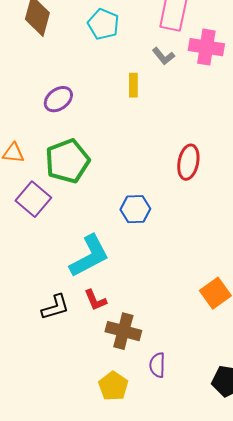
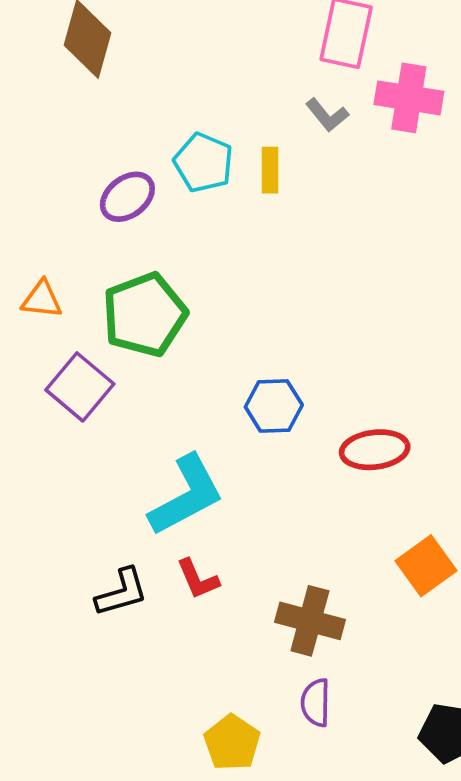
cyan pentagon: (103, 24) -> (203, 163), moved
red ellipse: (188, 162) -> (375, 450), moved, turned 72
brown cross: (123, 331) -> (310, 621), moved

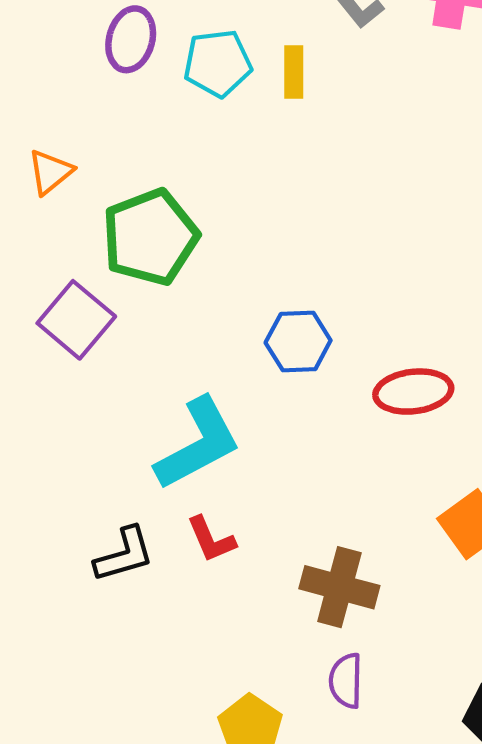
cyan pentagon: (203, 163) -> (218, 63), turned -30
purple ellipse: (127, 197) -> (131, 39), moved, turned -38
orange triangle: (42, 299) -> (50, 172), moved, turned -45

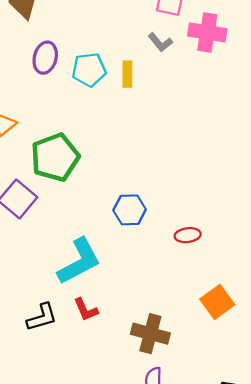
red ellipse: (413, 392) -> (188, 235), size x0.7

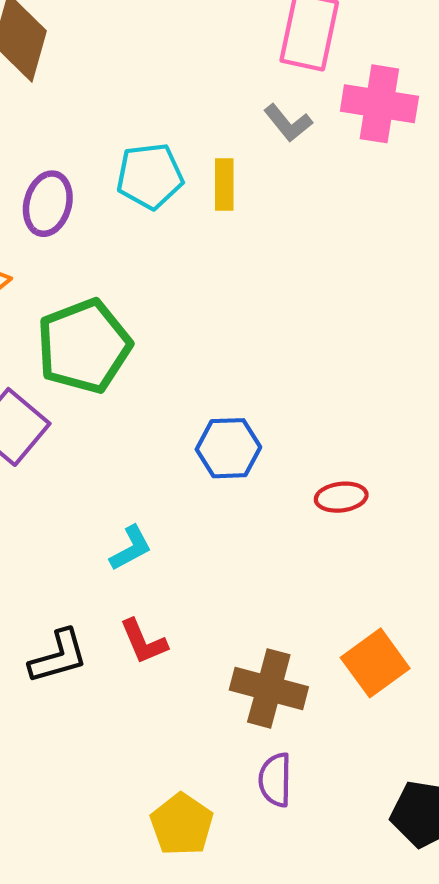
purple ellipse: (45, 58) -> (48, 204), moved
cyan L-shape: (79, 261) -> (131, 548), size x0.5
orange square: (217, 302) -> (375, 663), moved

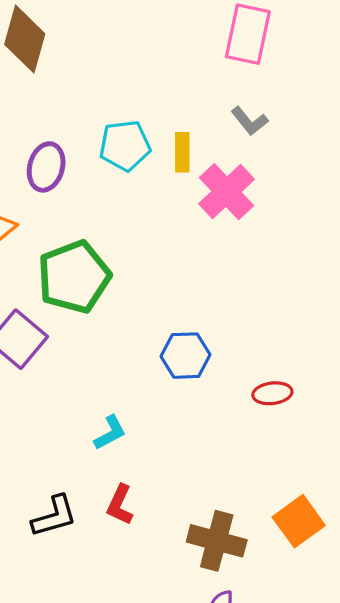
pink cross: (379, 104) -> (226, 192), moved, turned 38
gray L-shape: (288, 123) -> (249, 121), moved
red L-shape: (143, 642) -> (120, 505), turned 48

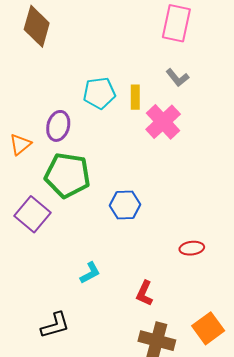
purple ellipse: (46, 167) -> (58, 126), moved
green pentagon: (74, 277) -> (67, 175), turned 30
blue hexagon: (185, 356) -> (125, 205), moved
red L-shape: (120, 505) -> (145, 293), moved

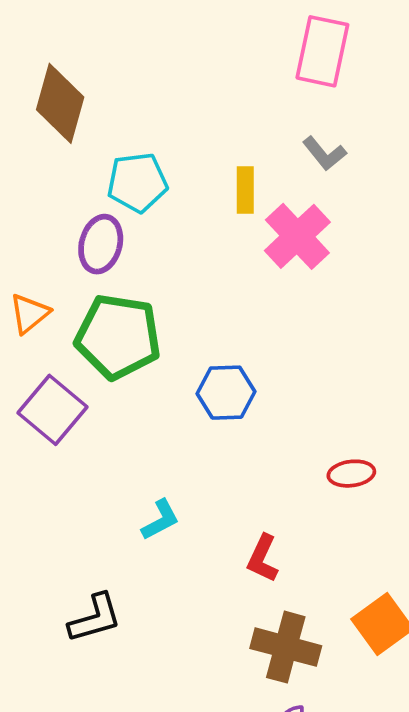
brown diamond: (37, 26) -> (60, 103), moved
cyan pentagon: (99, 93) -> (137, 182), moved
orange triangle: (20, 144) -> (29, 314), moved

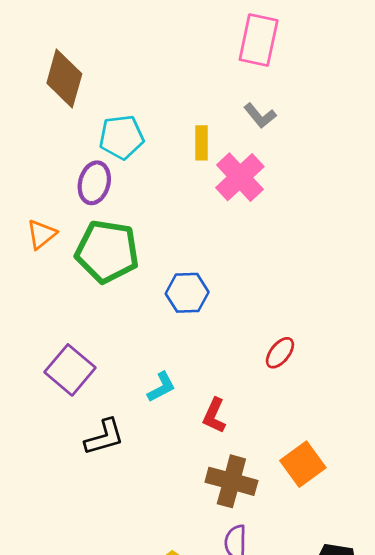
purple square: (52, 410) -> (70, 370), moved
red ellipse: (351, 474) -> (280, 353), turned -44
cyan L-shape: (160, 520) -> (161, 387), moved
black L-shape: (95, 618) -> (104, 437), moved

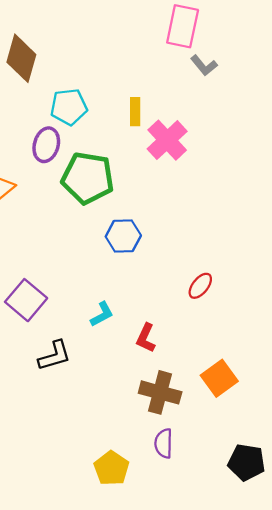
gray L-shape: (260, 116) -> (204, 65), moved
green pentagon: (107, 251) -> (88, 178), moved

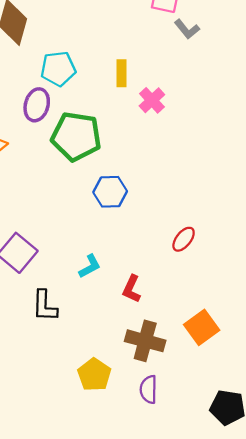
pink cross: (167, 140) -> (152, 100), size x0.7
black L-shape: (55, 356) -> (45, 306), turned 108
yellow pentagon: (111, 468) -> (94, 375), moved

